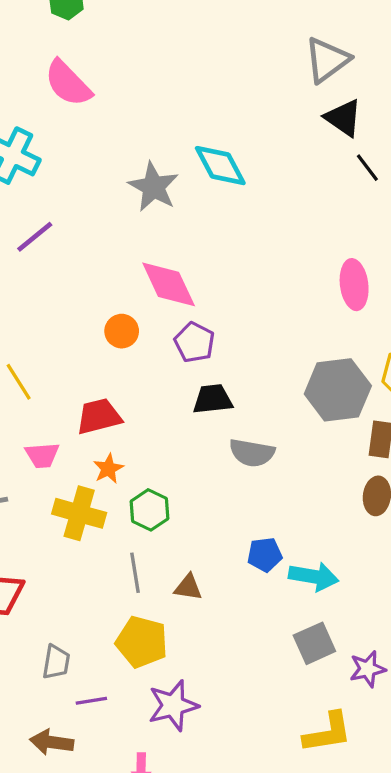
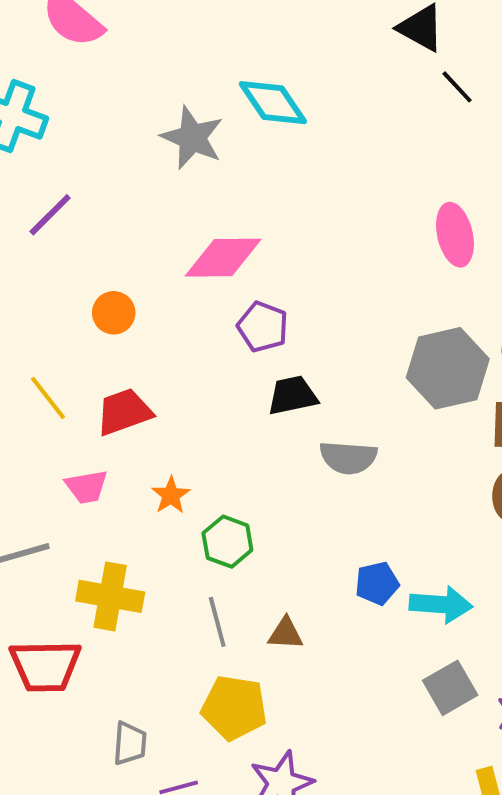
pink diamond: (169, 284) -> (223, 258), turned -60
orange circle: (122, 331) -> (114, 313), moved
red trapezoid: (99, 416) -> (124, 412), moved
yellow cross: (79, 513) -> (110, 596), moved

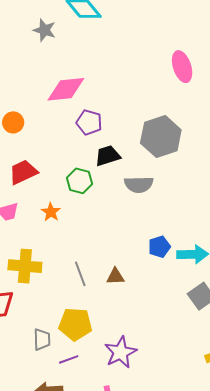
gray star: (192, 138) -> (44, 30), size x0.7
gray hexagon: (448, 368) -> (161, 137), moved
green hexagon: (227, 542) -> (80, 181), moved
yellow pentagon: (234, 708) -> (75, 324), moved

